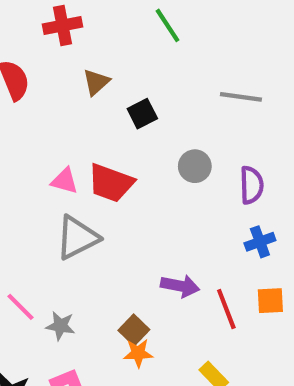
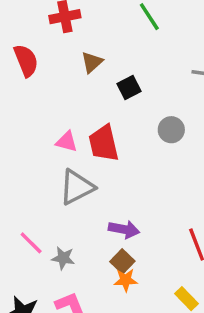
red trapezoid: (111, 183) -> (104, 143), turned 57
purple arrow: (180, 286) -> (124, 229), moved

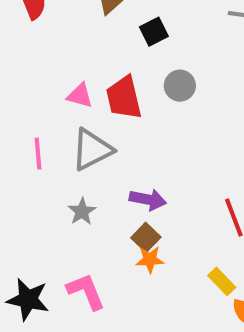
gray circle: (171, 130) -> (180, 86), moved
pink line: (31, 243) -> (38, 154), moved, turned 40
gray star: (63, 258) -> (82, 212), moved, turned 30

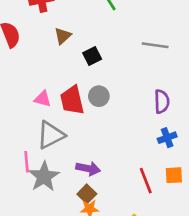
gray circle: (180, 86) -> (99, 96), moved
pink line: (38, 154) -> (27, 162), moved
gray star: (82, 212) -> (44, 177), size x1.6

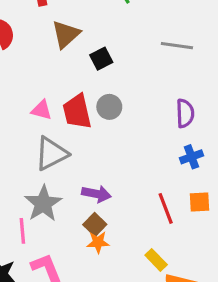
brown triangle: (63, 36) -> (66, 34), size x1.4
pink line: (27, 162) -> (22, 231), moved

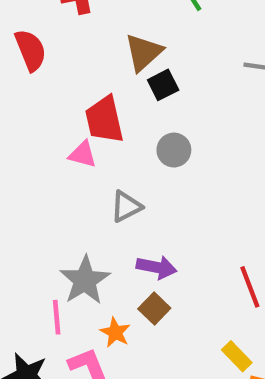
brown triangle: (66, 34) -> (143, 52), moved
red trapezoid: (77, 112) -> (104, 120), moved
gray triangle: (51, 154) -> (126, 206), moved, size x0.7
orange star: (98, 242) -> (115, 332), moved, turned 30

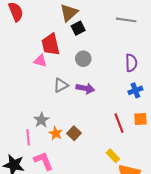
purple arrow: (157, 267) -> (85, 88), moved
gray star: (85, 280) -> (41, 120), size x0.7
orange star: (115, 332) -> (56, 133), moved

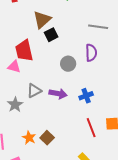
gray circle: (83, 59) -> (68, 64), moved
purple semicircle: (131, 63) -> (91, 53), moved
blue cross: (135, 90) -> (86, 96), moved
gray star: (41, 120) -> (15, 105), moved

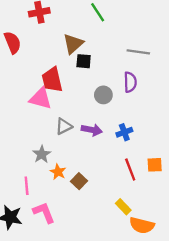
black square: (51, 35) -> (84, 61), turned 32
pink triangle: (14, 67) -> (41, 98), size x1.5
gray star: (15, 105) -> (42, 154), moved
orange star: (29, 138) -> (58, 172), moved

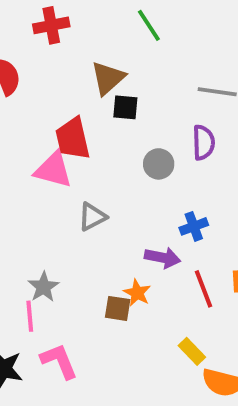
purple arrow: (92, 130) -> (163, 258), moved
gray star: (42, 154) -> (43, 287), moved
orange star: (58, 172) -> (137, 293), moved
brown square: (79, 181) -> (118, 308), turned -35

